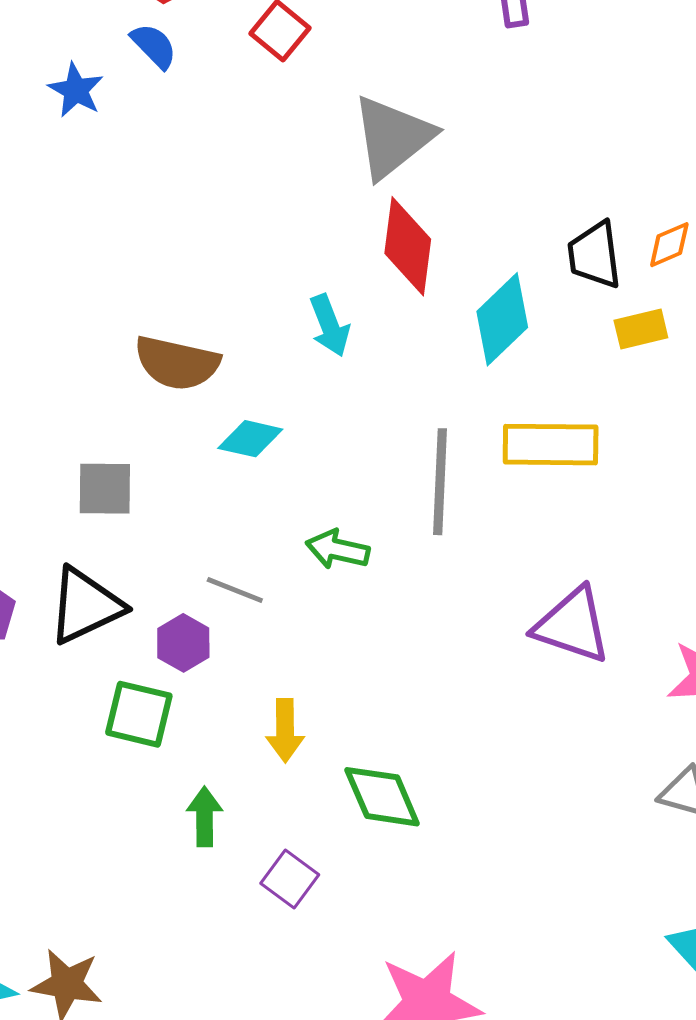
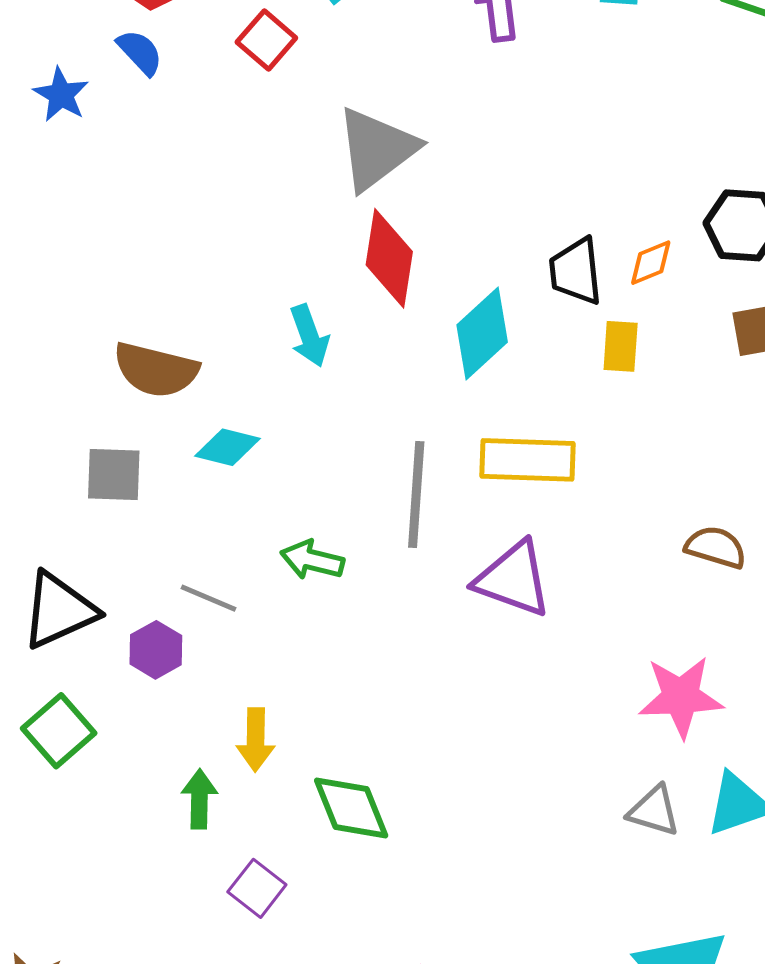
yellow rectangle: (641, 329) -> (621, 346), turned -74
gray square: (105, 489) -> (114, 475), moved
purple triangle: (572, 625) -> (513, 579), moved
green square: (139, 714) -> (59, 731), moved, turned 34
green arrow: (205, 817) -> (199, 799), moved

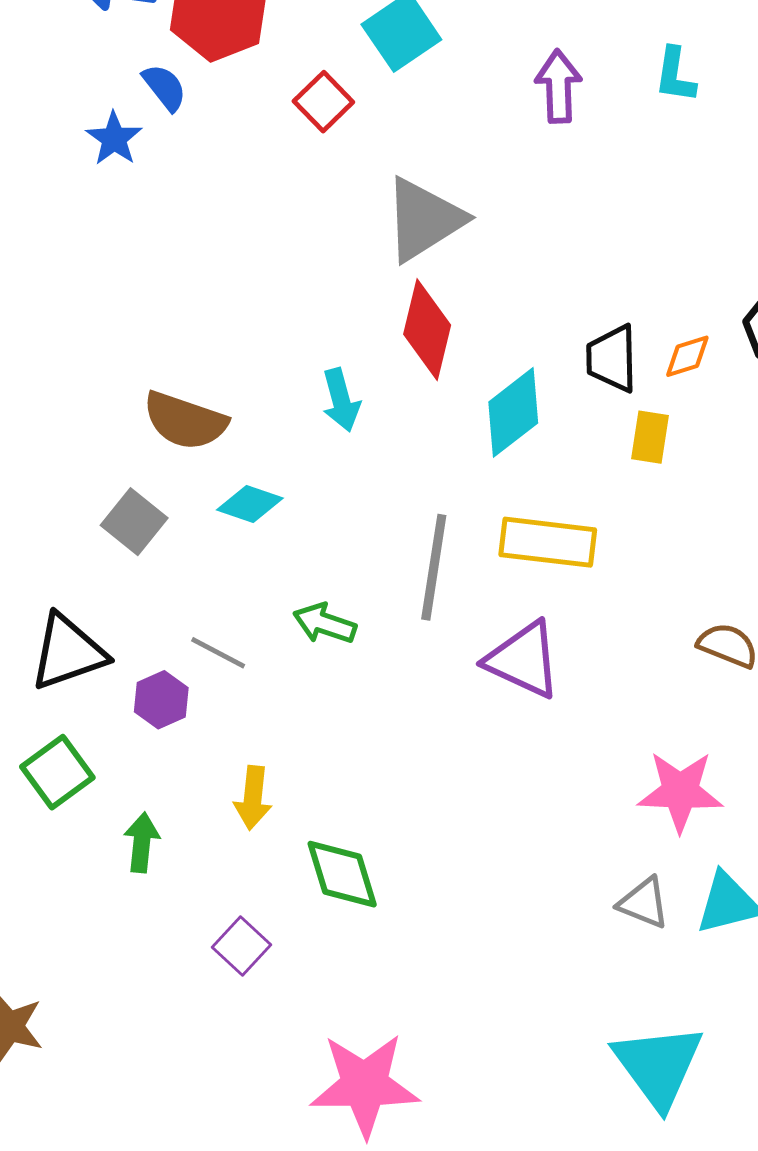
blue semicircle: (140, 52) -> (165, 87), moved
gray square: (114, 475) -> (134, 522), turned 32
green arrow: (199, 799) -> (142, 843), moved

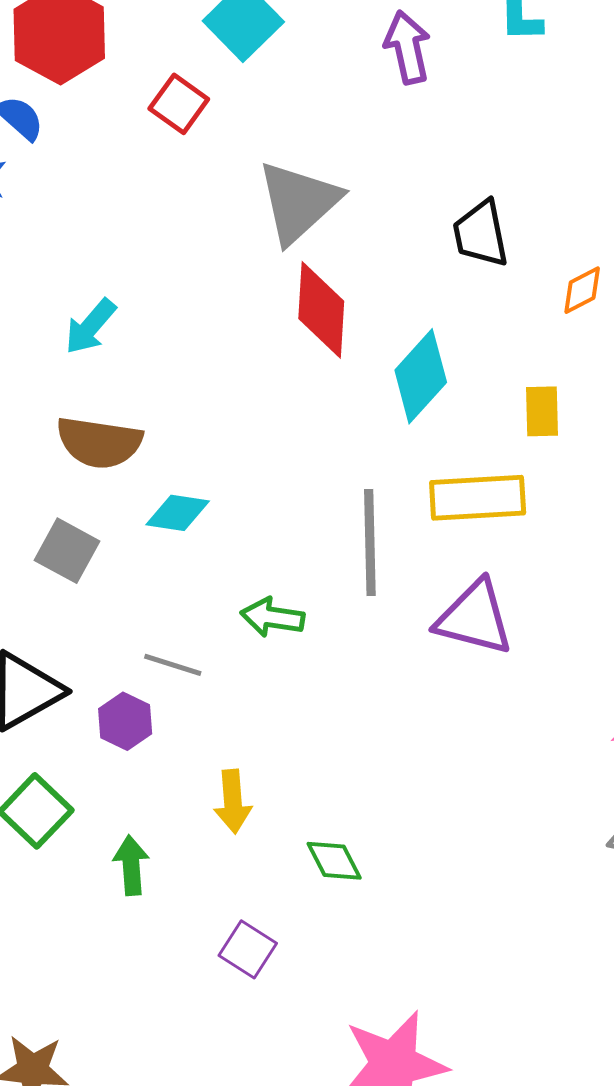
black trapezoid: (612, 358) -> (481, 234), moved
cyan arrow: (341, 400) -> (90, 326), moved, turned 66
yellow rectangle: (650, 437) -> (542, 411), moved
green diamond: (342, 874) -> (334, 861), size x0.7

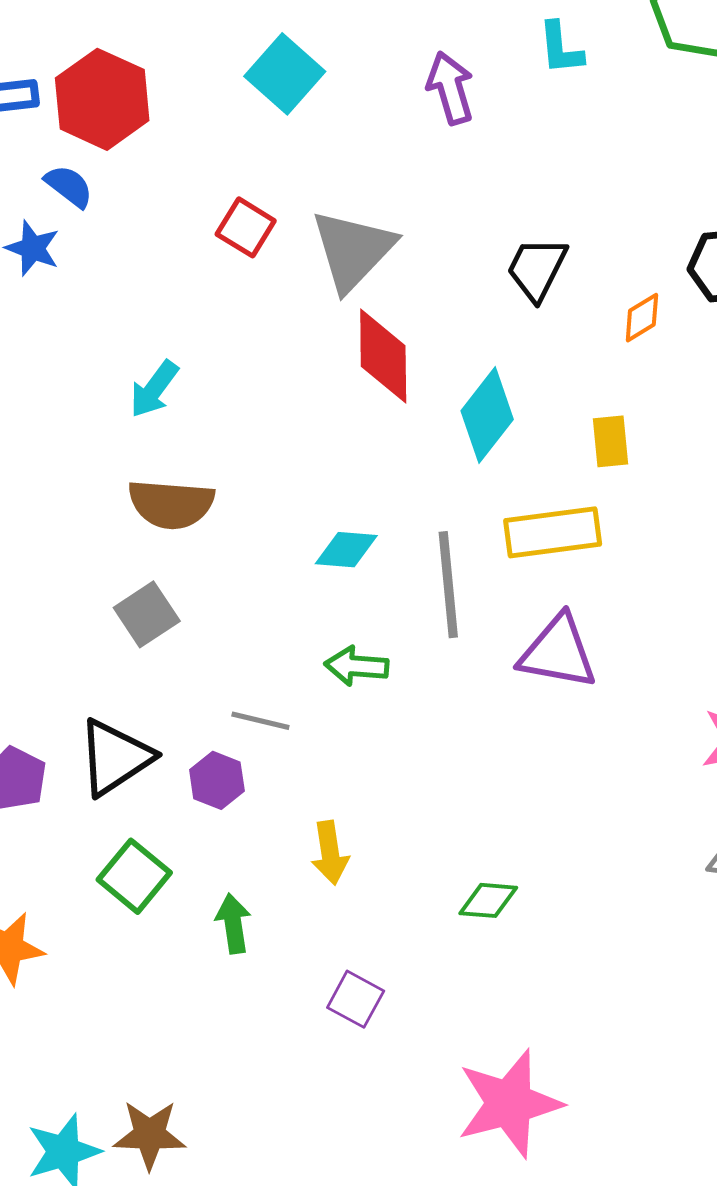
red square: (179, 104) -> (246, 227), moved
black trapezoid: (481, 234) -> (537, 269), turned 42
cyan diamond: (178, 513) -> (346, 550), moved
gray square: (67, 551) -> (147, 614), turned 32
green diamond: (334, 861) -> (488, 900), moved, turned -54

